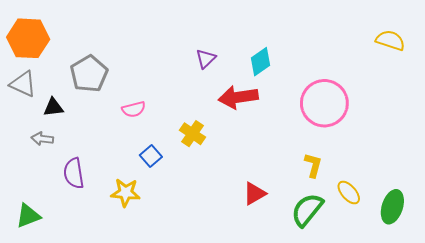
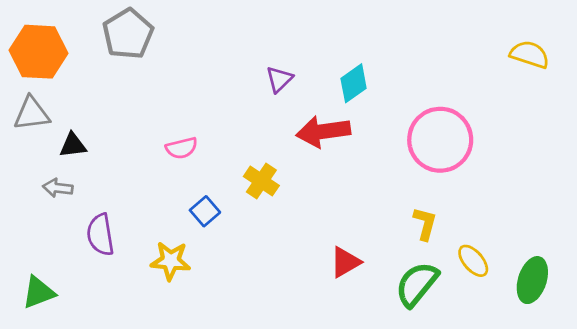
gray pentagon: (89, 74) -> (128, 34), moved
gray triangle: (23, 84) -> (32, 114), turned -32

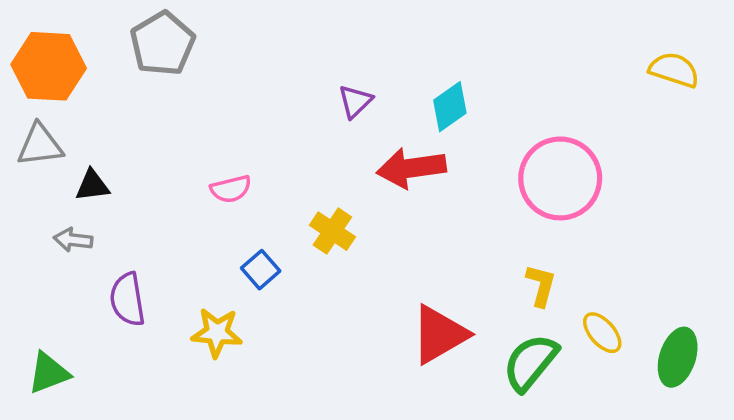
red triangle: (345, 262) -> (439, 334), size x1.5

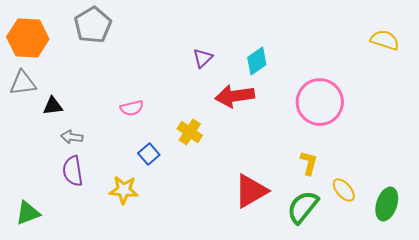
gray arrow: (73, 240) -> (72, 137), moved

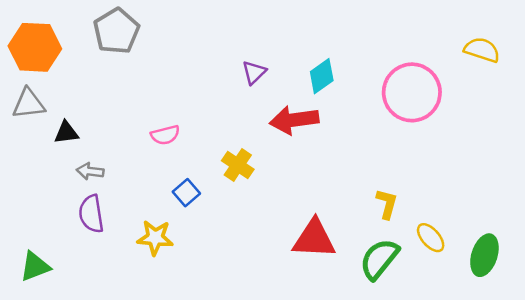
pink circle: (320, 102) -> (412, 92), moved
red triangle: (251, 191) -> (314, 239), turned 33

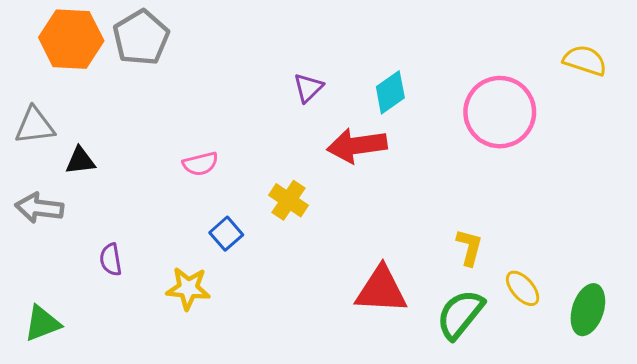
orange hexagon: (35, 47) -> (71, 39), moved
gray arrow: (90, 171) -> (39, 208), moved, size x1.4
purple semicircle: (91, 214) -> (111, 260), size x0.7

